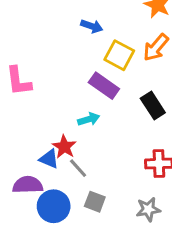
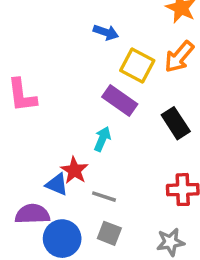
cyan arrow: (89, 119) -> (102, 139), turned -50
gray line: (78, 168) -> (104, 197), moved, turned -30

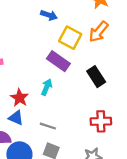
red star: (74, 170) -> (19, 98), moved

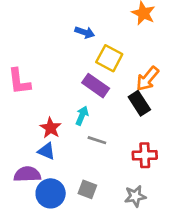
orange arrow: (99, 32) -> (147, 79), moved
gray line: (48, 126) -> (97, 140), moved

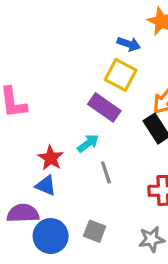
blue arrow: (85, 32) -> (129, 44), moved
cyan arrow: (82, 116) -> (88, 143), turned 30
gray line: (97, 140) -> (106, 173), turned 54

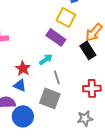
gray square: (95, 231) -> (50, 98), moved, size x1.5

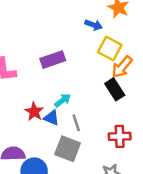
yellow square: (66, 17) -> (110, 48), moved
purple rectangle: (56, 37) -> (53, 60), moved, turned -54
blue triangle: (20, 85) -> (51, 118), moved

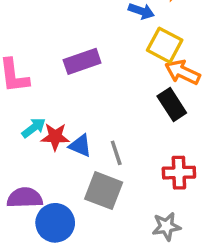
orange arrow: (122, 67) -> (183, 72), turned 75
cyan arrow: (63, 100) -> (34, 128), moved
red star: (34, 112) -> (55, 137), turned -30

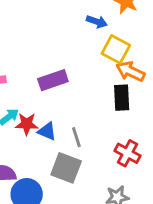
purple rectangle: (82, 61) -> (53, 80), moved
black rectangle: (172, 104) -> (122, 98), turned 30
red cross: (179, 173) -> (128, 153), turned 30

